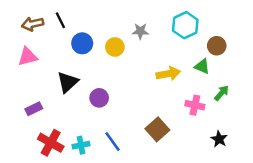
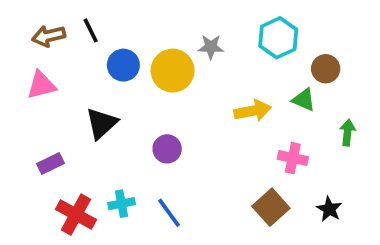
yellow circle: (115, 47) -> (173, 71), size x1.5
green arrow: (222, 93) -> (347, 133), moved, turned -35
purple circle: (99, 98) -> (167, 149), moved
brown square: (157, 129) -> (271, 207), moved
cyan cross: (81, 145) -> (122, 204), moved

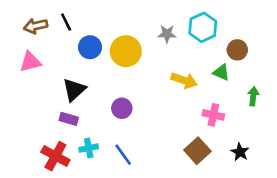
gray star: (211, 47) -> (167, 34), moved
yellow arrow: (253, 111) -> (184, 80), turned 30
purple rectangle: (50, 163) -> (69, 119), moved, turned 42

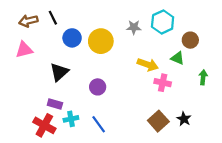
pink cross: (213, 115) -> (163, 83), moved
purple rectangle: (69, 119) -> (55, 104), moved
black star: (240, 152) -> (184, 119), moved

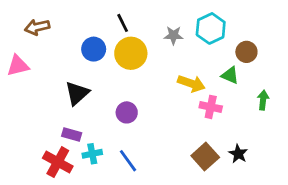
black line: (53, 18) -> (123, 23), moved
pink triangle: (24, 50) -> (18, 66), moved

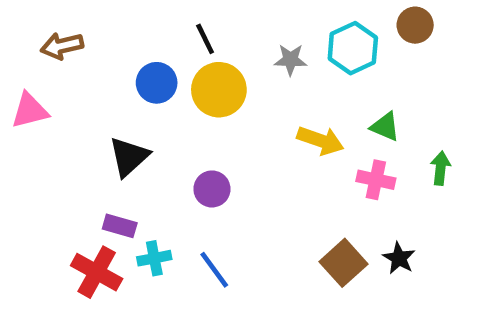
brown circle: (246, 52) -> (415, 25), moved
pink cross: (211, 107) -> (376, 180), moved

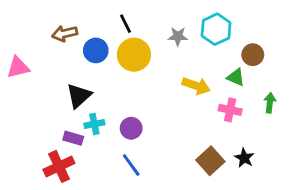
brown circle: (415, 25) -> (253, 55), moved
brown arrow: (62, 46) -> (65, 33), moved
purple circle: (212, 189) -> (131, 128), moved
cyan cross: (154, 258) -> (94, 124), moved
red cross: (97, 272) -> (59, 166), turned 36

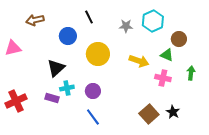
brown arrow: (65, 33) -> (35, 20), moved
yellow circle: (134, 55) -> (98, 54), moved
red cross: (59, 166) -> (16, 101), moved

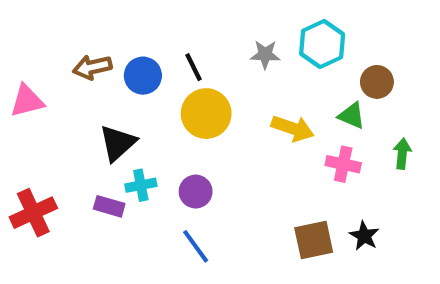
black line: (89, 17) -> (193, 67), moved
brown arrow: (35, 20) -> (92, 67), moved
brown square: (149, 114) -> (314, 240), turned 30

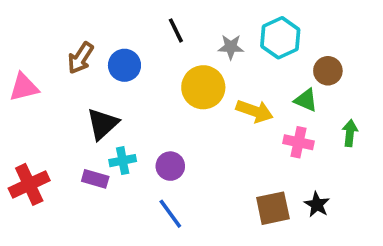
brown arrow: (92, 67) -> (81, 58), turned -44
black line: (193, 67) -> (176, 30), moved
yellow circle: (206, 114) -> (203, 87), moved

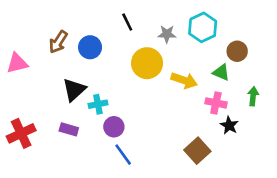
cyan cross: (123, 161) -> (98, 104), moved
purple circle: (170, 166) -> (114, 127), moved
black star: (317, 205) -> (229, 125), moved
brown square: (273, 208) -> (197, 151), turned -30

